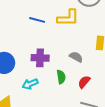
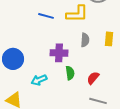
gray semicircle: (76, 57) -> (85, 40), moved, turned 64
purple cross: (40, 58) -> (59, 53), moved

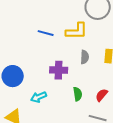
green semicircle: (70, 73) -> (78, 94), moved
red semicircle: (93, 78) -> (102, 95), moved

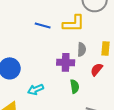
purple cross: (59, 70) -> (66, 62), moved
red semicircle: (102, 95) -> (97, 69), moved

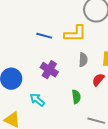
purple cross: (66, 62) -> (49, 70), moved, turned 30
cyan arrow: (36, 89) -> (37, 100), turned 63

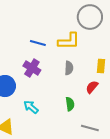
gray semicircle: (83, 60) -> (69, 68), moved
purple cross: (49, 70) -> (32, 68), moved

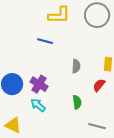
yellow L-shape: (69, 41) -> (59, 15), moved
purple cross: (32, 68) -> (39, 84), moved

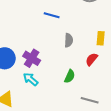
blue line: (45, 41) -> (52, 15), moved
green semicircle: (77, 102) -> (70, 76), turned 32

